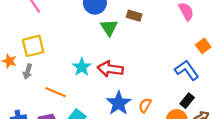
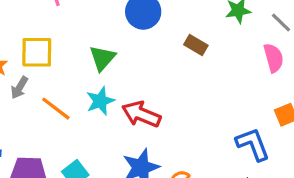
green triangle: (109, 28) -> (102, 58), moved
orange line: (56, 92) -> (56, 109), moved

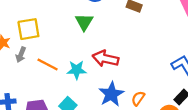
green triangle: (102, 58) -> (84, 22), moved
cyan star: (100, 101) -> (77, 70), moved, turned 30

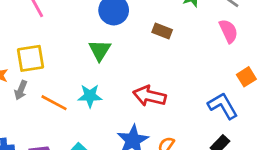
red arrow: (105, 59) -> (149, 96), moved
cyan star: (77, 70) -> (90, 96), moved

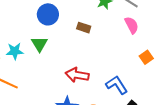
cyan star: (90, 96) -> (15, 51), moved
blue L-shape: (223, 106) -> (117, 85), moved

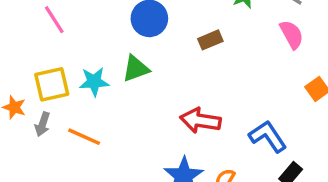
brown rectangle: (84, 28) -> (210, 40), turned -40
green triangle: (39, 44) -> (136, 69), turned 42

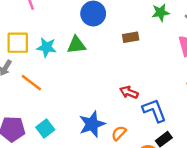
red arrow: (200, 120) -> (129, 92), moved, size x0.7

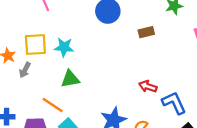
green triangle: (76, 45) -> (70, 79), moved
orange line: (31, 83) -> (53, 105), moved

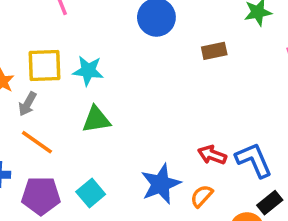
red arrow: (148, 86) -> (212, 155), moved
orange line: (53, 105) -> (37, 142), moved

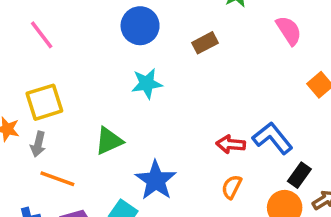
cyan star: (88, 71) -> (147, 84), moved
blue star: (161, 184) -> (156, 180), moved

